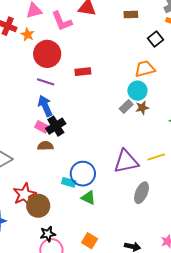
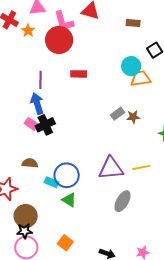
red circle: (47, 54) -> (59, 40), moved
purple line: (46, 82) -> (40, 80), turned 66
cyan circle: (137, 91) -> (131, 66), moved
brown semicircle: (45, 146) -> (30, 163), moved
brown circle: (38, 206) -> (26, 216), moved

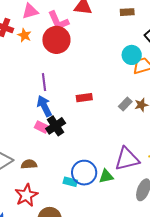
red rectangle: (79, 74) -> (84, 98), moved
brown semicircle: (30, 163) -> (29, 164), moved
green triangle: (69, 200) -> (106, 176), moved, turned -35

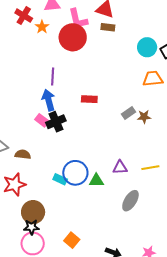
brown rectangle: (127, 12) -> (108, 27), moved
cyan circle: (132, 55) -> (147, 47), moved
purple triangle: (127, 159) -> (120, 167), size x0.6

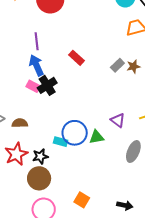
red rectangle: (89, 99) -> (77, 58), turned 49
purple triangle: (120, 167) -> (118, 120), turned 49
black star: (31, 227) -> (40, 156), moved

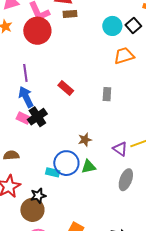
gray rectangle: (117, 65) -> (107, 94), turned -40
brown star: (133, 66) -> (85, 140), moved
purple triangle: (118, 120) -> (120, 149), moved
black star: (40, 156) -> (38, 196), moved

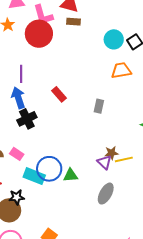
pink rectangle: (23, 118) -> (17, 154), moved
brown star: (85, 140) -> (111, 153), moved
cyan rectangle: (53, 172) -> (34, 176), size x1.5

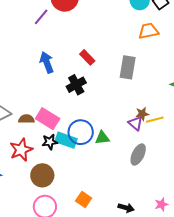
purple line: (21, 74) -> (41, 17), moved, turned 42
gray rectangle: (99, 106) -> (128, 67), size x1.6
black cross: (27, 119) -> (76, 85), moved
pink rectangle: (17, 154) -> (48, 119), size x1.6
black star: (17, 197) -> (50, 142), moved

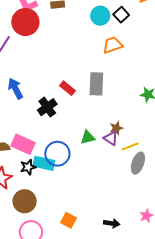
red rectangle: (87, 57) -> (67, 88), moved
yellow line: (155, 120) -> (130, 146), moved
green triangle: (102, 138) -> (88, 137), moved
gray ellipse: (138, 155) -> (138, 163), moved

